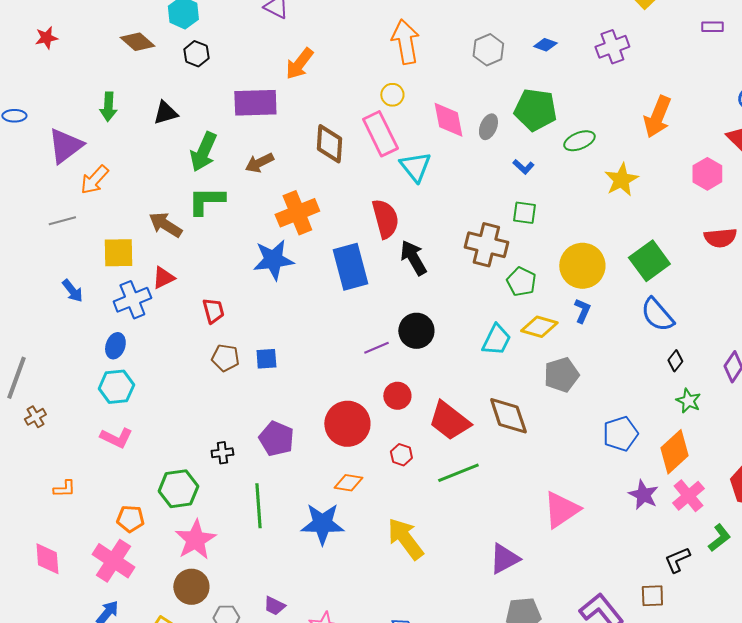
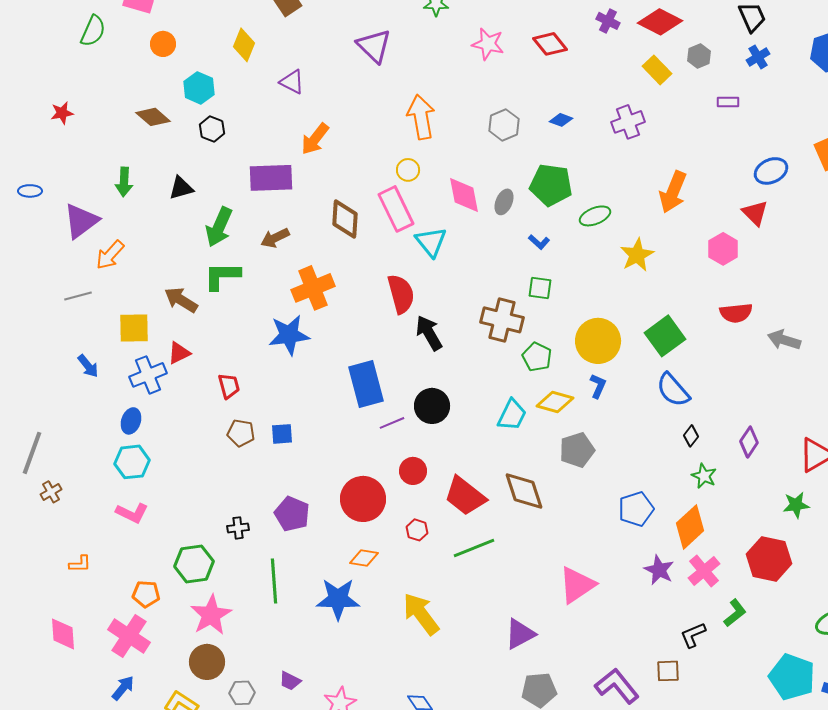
blue rectangle: (350, 267) -> (366, 384), moved

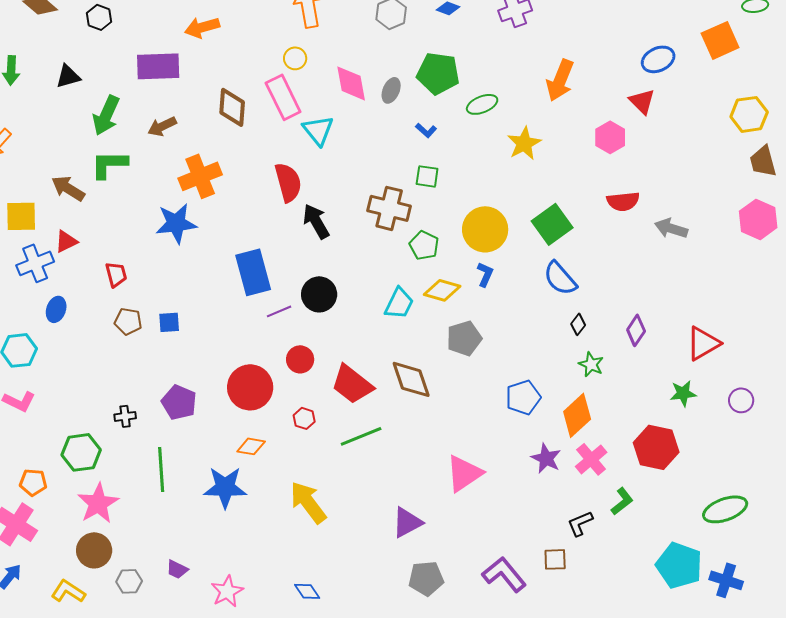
orange arrow: (315, 139) -> (202, 27), turned 36
blue ellipse: (131, 421) -> (56, 309), moved

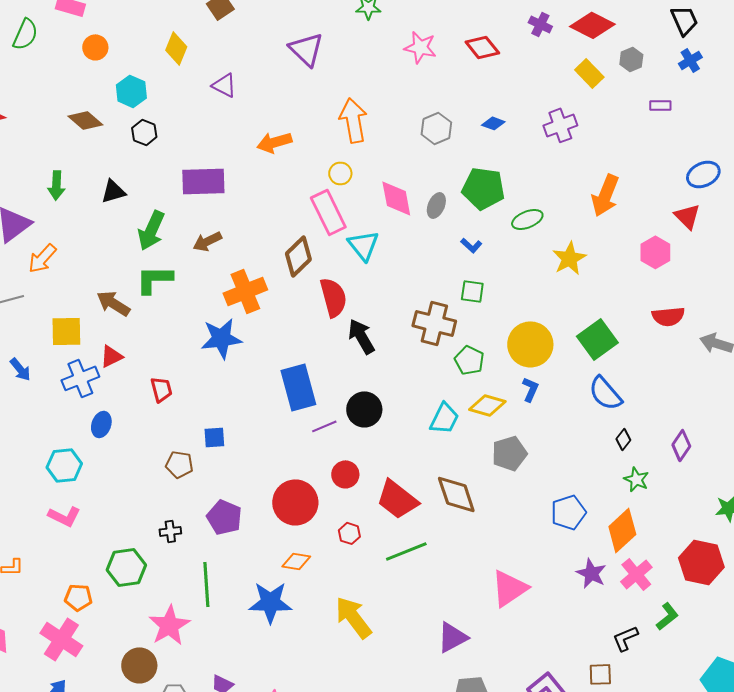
orange arrow: (202, 27) -> (274, 142), moved
brown diamond: (232, 107) -> (298, 256), moved, turned 42
brown pentagon: (128, 321) -> (179, 464), moved
pink star: (98, 503) -> (169, 625), moved

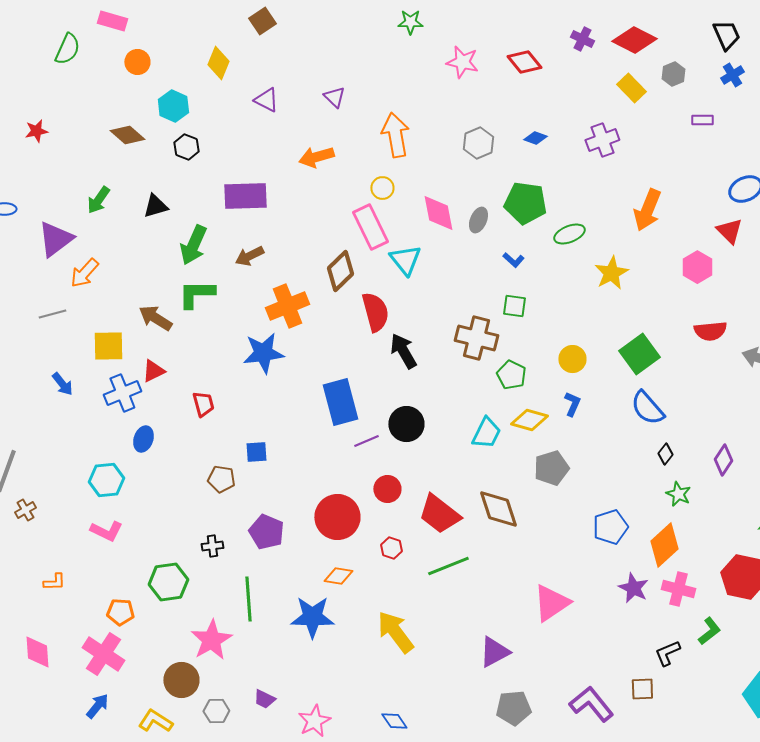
purple triangle: (306, 49) -> (334, 97), moved, size x0.6
green arrow: (56, 185) -> (98, 200), turned 32
yellow circle: (530, 344) -> (572, 359), size x0.6
pink cross: (636, 574) -> (678, 589), turned -36

